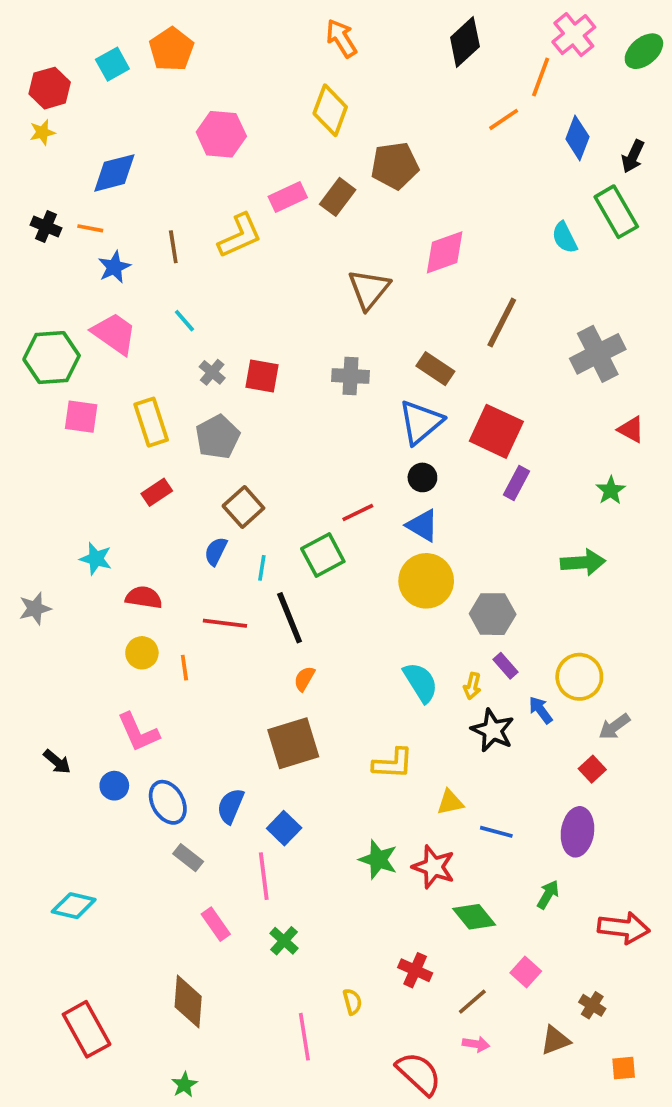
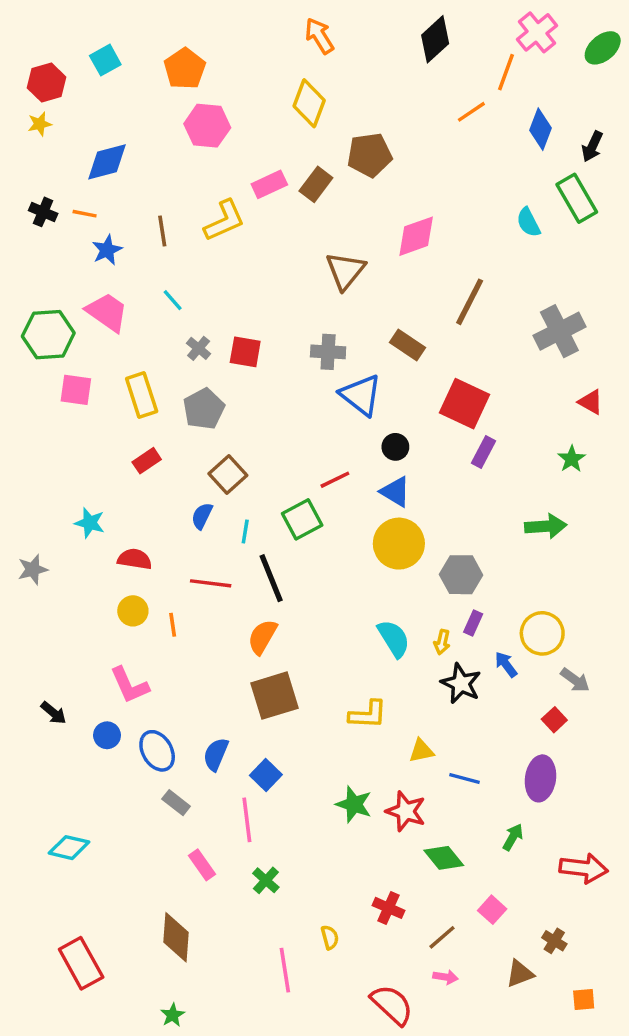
orange pentagon: (171, 49) -> (185, 69), moved
blue triangle: (421, 422) -> (361, 395), moved, turned -42
purple rectangle: (506, 666) -> (473, 623), turned 65
orange semicircle: (304, 679) -> (262, 637), moved, size x1.5
gray arrow: (614, 727) -> (575, 680), turned -108

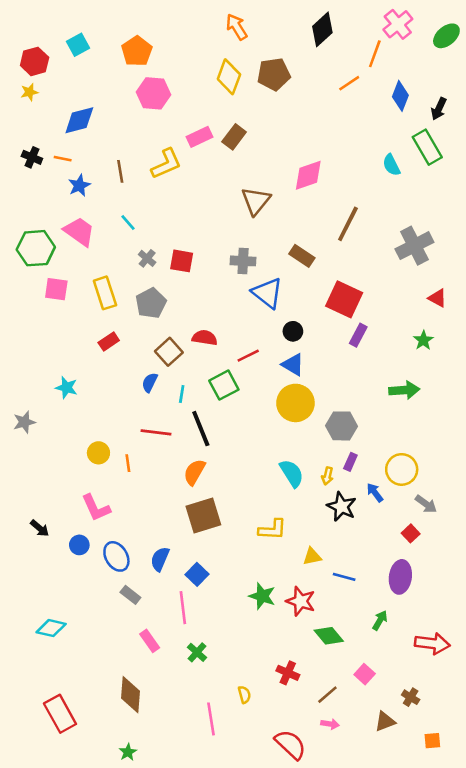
brown pentagon: (370, 155) -> (274, 74), moved
red semicircle: (135, 559) -> (205, 338), moved

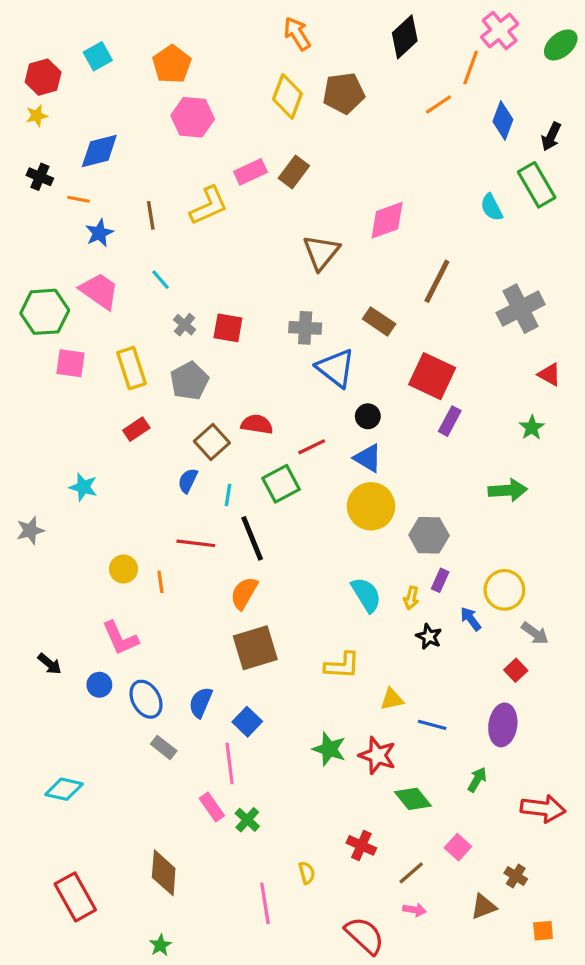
black cross: (32, 157) -> (40, 177), moved
black star: (342, 507) -> (429, 637), size x0.7
pink rectangle: (150, 641) -> (212, 807), moved

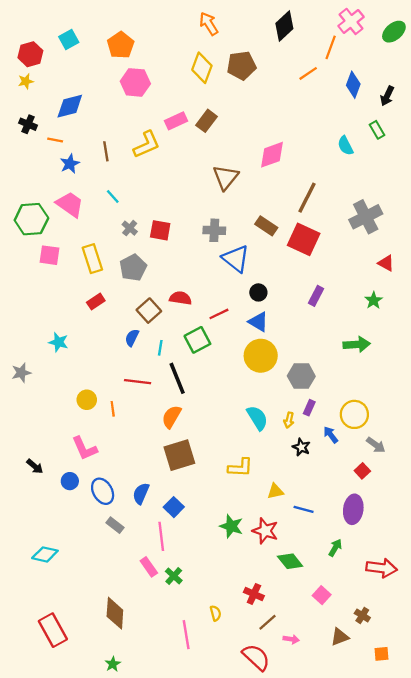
green rectangle: (537, 185) -> (377, 130), size x0.6
red square: (432, 376) -> (304, 239), moved
brown line: (411, 873) -> (267, 622), moved

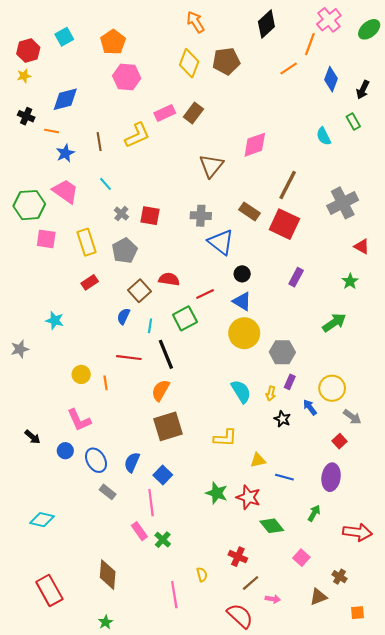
green arrow: (357, 344) -> (334, 323), turned -30

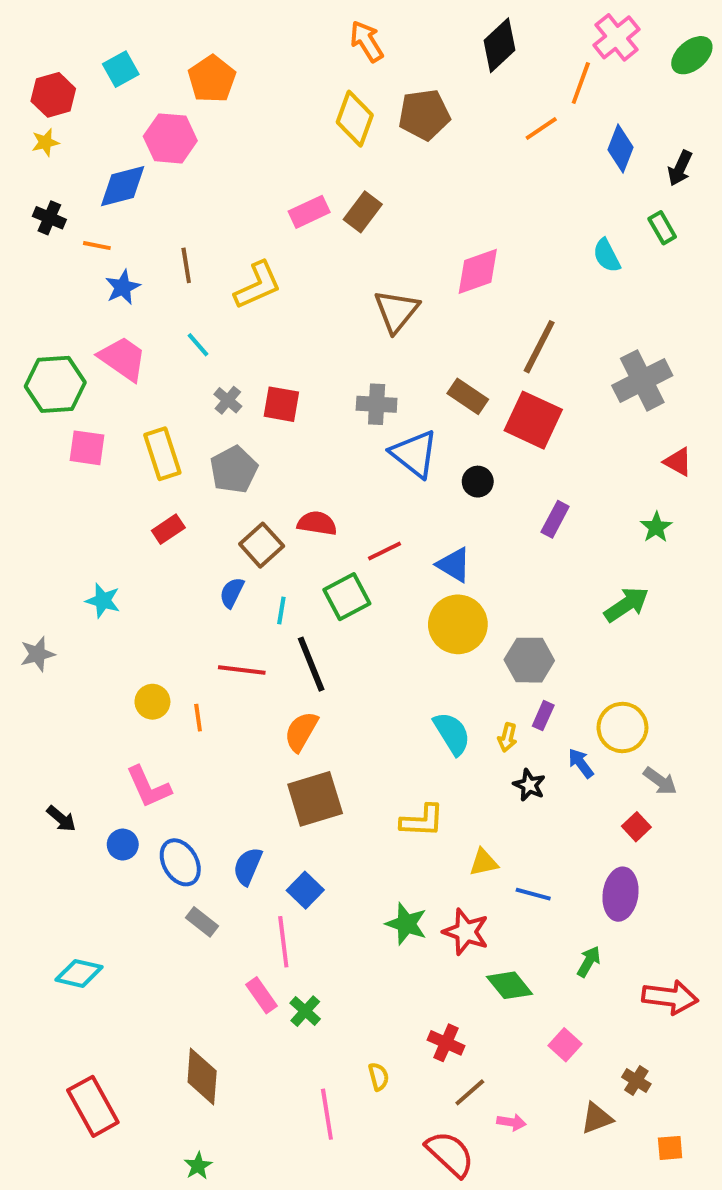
pink hexagon: (127, 77) -> (170, 138), moved
yellow L-shape: (137, 135) -> (258, 285), moved
black circle: (242, 274) -> (478, 482), moved

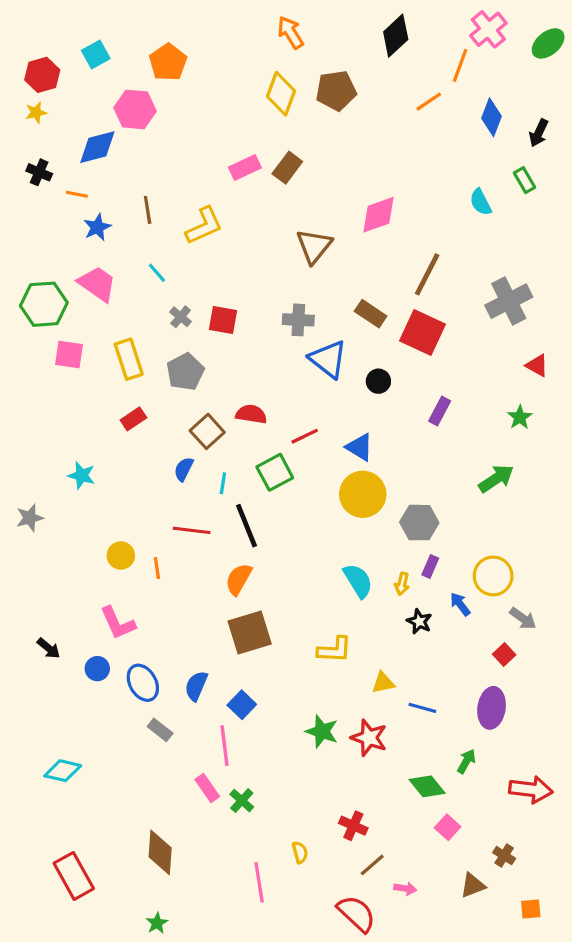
green diamond: (509, 985) -> (427, 786), moved

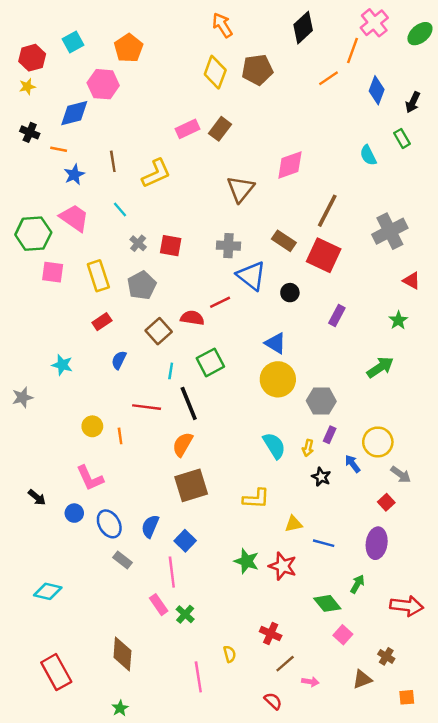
red line: (305, 436) -> (220, 302), moved
blue semicircle: (184, 469) -> (119, 360), moved
red semicircle: (356, 914) -> (273, 701), size x0.6

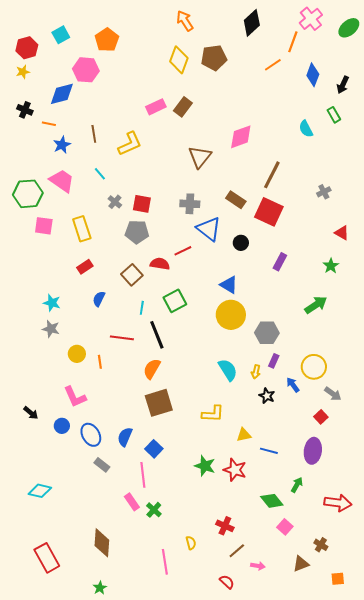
gray cross: (390, 231) -> (324, 192), size x0.5
gray pentagon: (142, 285) -> (137, 232), moved, turned 30
gray star: (22, 397) -> (51, 329), moved, turned 30

